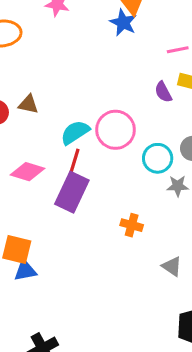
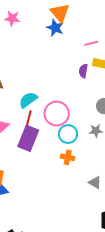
purple semicircle: (163, 92) -> (83, 71), turned 40
pink circle: (116, 130) -> (57, 114), moved
cyan circle: (158, 158) -> (68, 134), moved

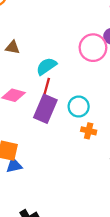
pink circle: (57, 114) -> (93, 48), moved
cyan circle: (68, 134) -> (79, 107), moved

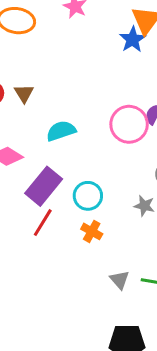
brown triangle: (13, 47) -> (24, 93), turned 32
red line: (46, 89) -> (43, 223), moved

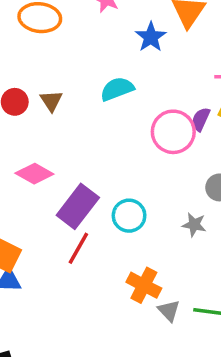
blue star: (133, 39) -> (151, 37), moved
cyan semicircle: (61, 131) -> (117, 89), moved
orange cross: (92, 231) -> (144, 285), moved, size x1.4

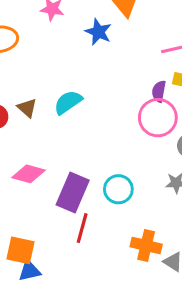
cyan semicircle: (117, 89) -> (68, 102), moved
pink circle: (173, 132) -> (158, 118), moved

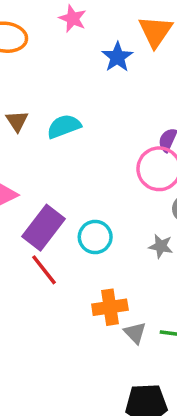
red line: (82, 228) -> (44, 270), turned -68
orange cross: (146, 245) -> (110, 307), turned -36

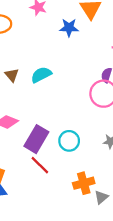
blue star: (117, 57) -> (69, 28), turned -30
gray triangle: (135, 333) -> (101, 197), turned 40

